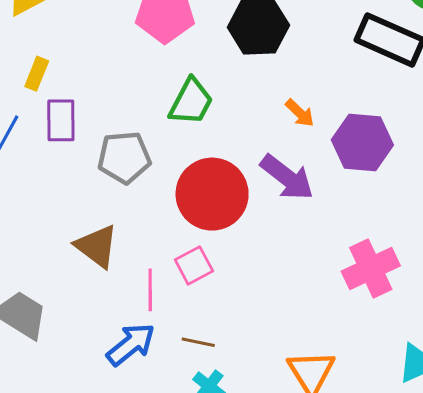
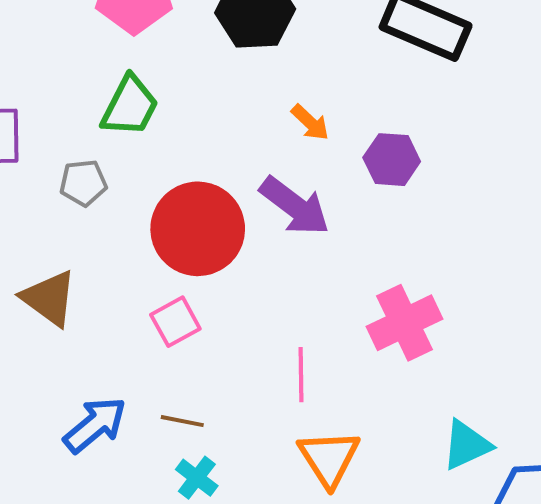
green trapezoid: (191, 102) -> (130, 106), moved
purple hexagon: (362, 142) -> (392, 160), size x0.7
gray pentagon: (124, 158) -> (83, 183), size x0.7
pink line: (150, 290) -> (301, 375), moved

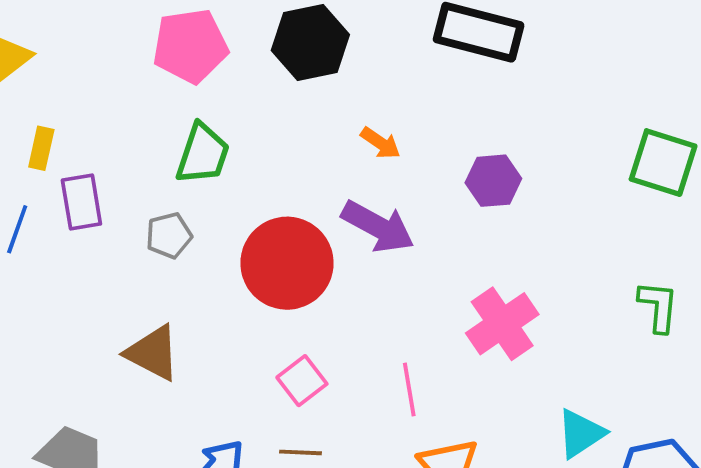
purple hexagon: (392, 160) -> (493, 181), moved
pink square: (175, 322) -> (302, 381), moved

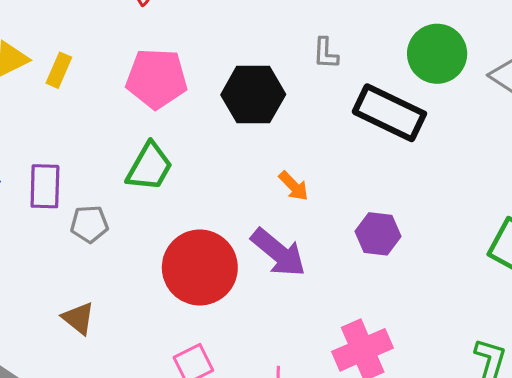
yellow rectangle: (41, 148) -> (59, 70), moved
gray pentagon: (169, 235) -> (89, 224), moved
brown triangle: (153, 353) -> (78, 318), size x0.7

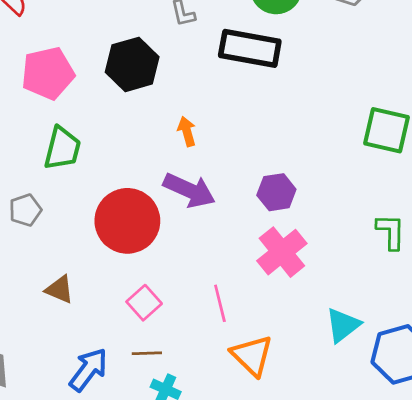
orange arrow: (294, 186) -> (187, 131), turned -136
purple hexagon: (378, 234) -> (276, 192), moved
brown triangle: (78, 318) -> (60, 289), moved

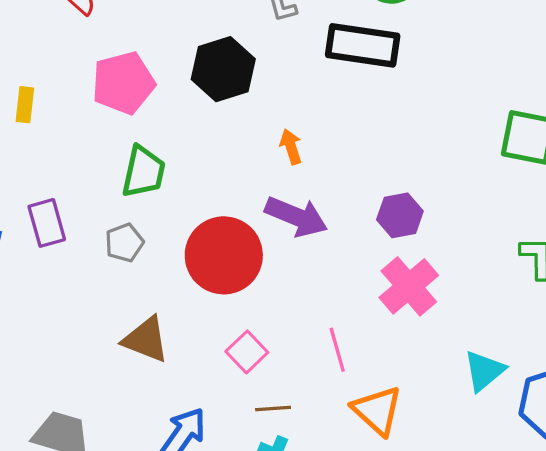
gray pentagon: (25, 210) -> (124, 243), moved
brown triangle: (60, 289) -> (146, 340), size x1.4
brown line: (147, 353) -> (273, 409), moved

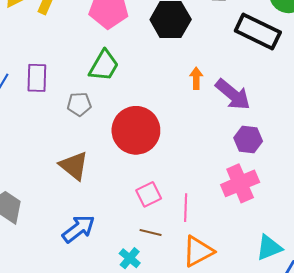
purple arrow: (296, 217) -> (233, 95), moved
pink square: (247, 352) -> (149, 194), moved
brown line: (273, 409) -> (151, 232), moved
orange triangle: (377, 410) -> (198, 251), turned 32

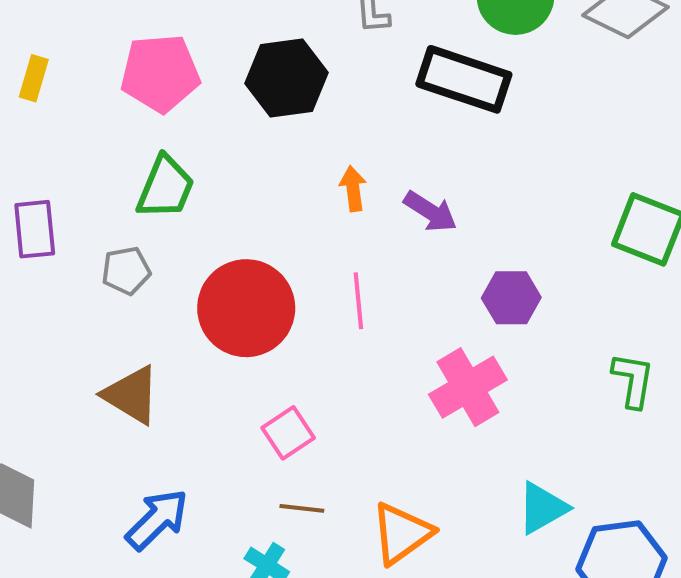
purple arrow: (233, 95) -> (430, 212), size x0.7
purple hexagon: (248, 140) -> (511, 298), moved
pink line: (186, 208) -> (358, 301), moved

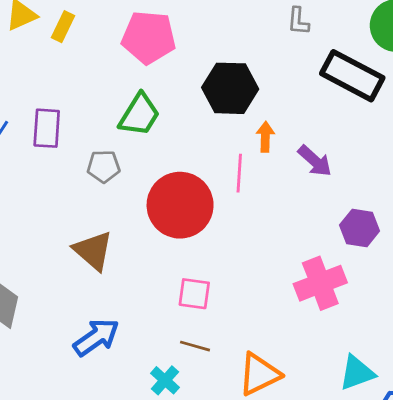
black hexagon: (287, 78) -> (230, 88), moved
pink line: (358, 301) -> (239, 173), moved
pink square: (288, 433) -> (194, 294), turned 32

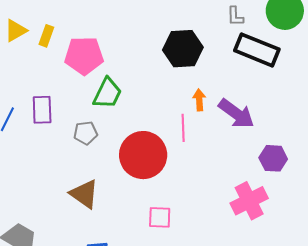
gray L-shape: (298, 21) -> (235, 16), moved
pink pentagon: (149, 37) -> (84, 56), moved
black hexagon: (230, 88) -> (183, 49), moved
purple arrow: (315, 161) -> (236, 114), size x1.4

